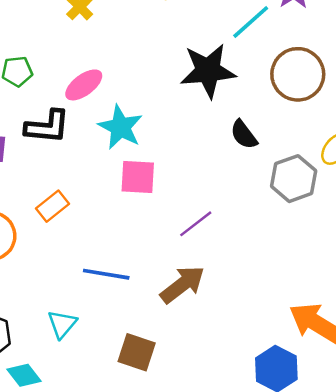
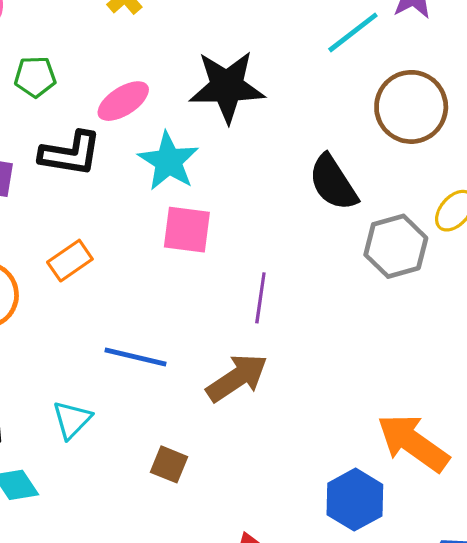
black star: (208, 71) -> (227, 87), moved
black semicircle: (244, 135) -> (333, 183), size x1.4
purple line: (196, 224) -> (260, 298), turned -48
brown square: (137, 352) -> (169, 464), size x0.7

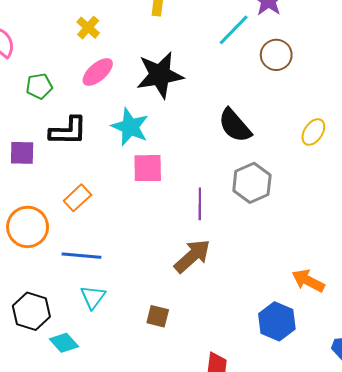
pink ellipse: (123, 101) -> (98, 72), moved
brown circle: (411, 107) -> (276, 55), moved, size x0.7
gray hexagon: (396, 246) -> (252, 183), moved
blue line: (135, 357) -> (81, 256), moved
orange arrow: (413, 443) -> (308, 281), size x0.7

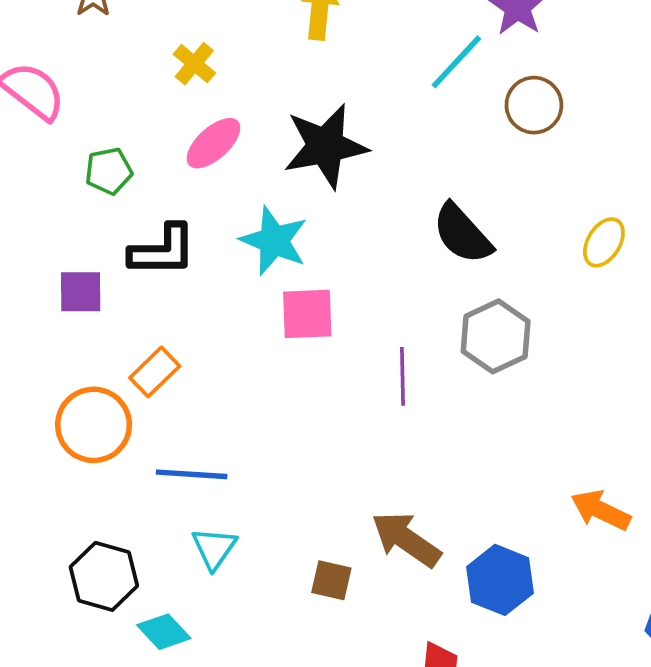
orange rectangle: (77, 198) -> (155, 372), moved
brown arrow: (192, 256) -> (406, 539), moved, turned -102
blue hexagon: (277, 321) -> (500, 580), moved

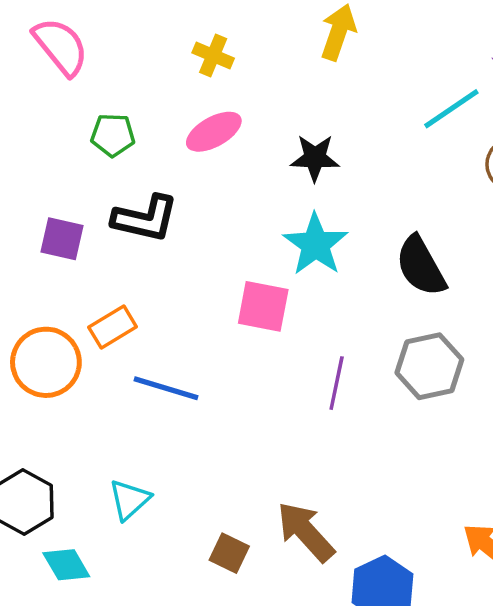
yellow cross: (194, 64) -> (213, 55), turned -30
black star: (325, 146) -> (315, 158), size x0.6
cyan star: (274, 241) -> (315, 244), moved
blue line: (192, 474) -> (166, 388), moved

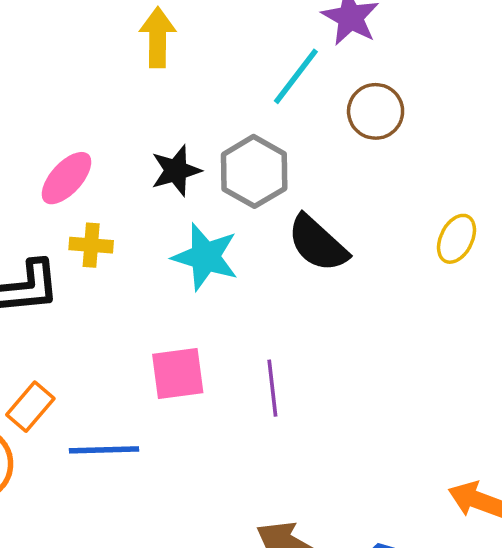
yellow cross: (213, 55) -> (91, 245), moved
pink square: (263, 306) -> (178, 373), moved
gray hexagon: (429, 366) -> (254, 171), moved

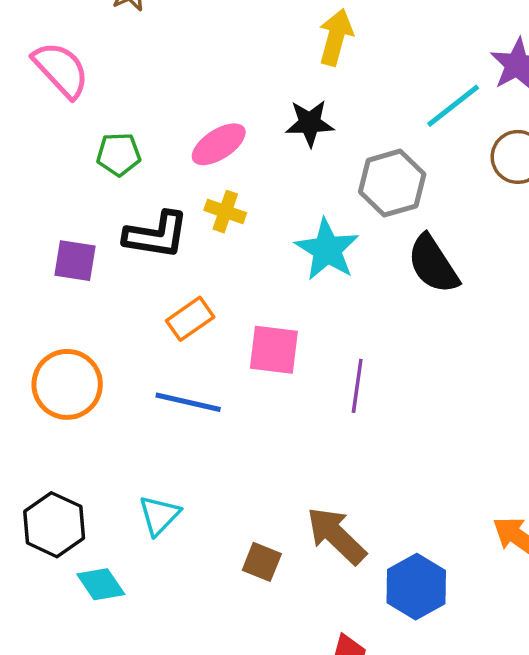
black star: (176, 171) -> (310, 123), moved
orange rectangle: (30, 407) -> (190, 319), moved

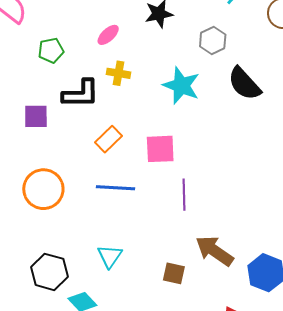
pink ellipse: (219, 144) -> (108, 35), size x0.7
gray hexagon: (392, 183) -> (213, 41), size x0.7
purple line: (357, 386) -> (184, 195), moved

